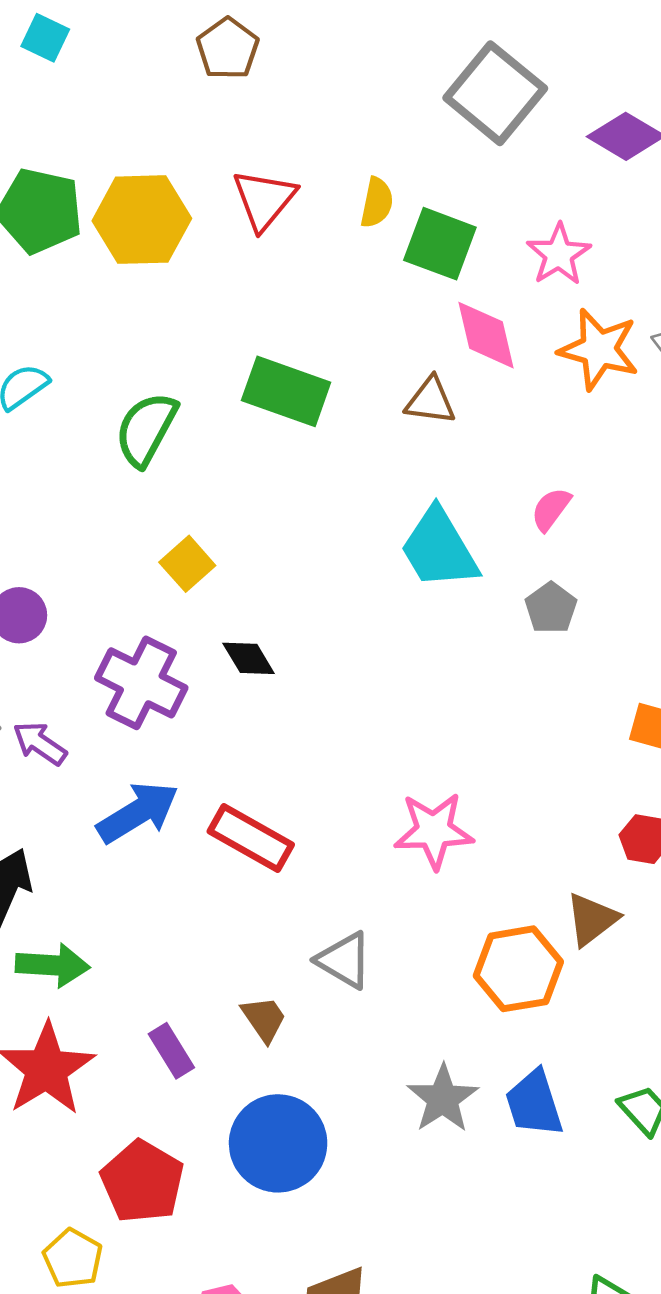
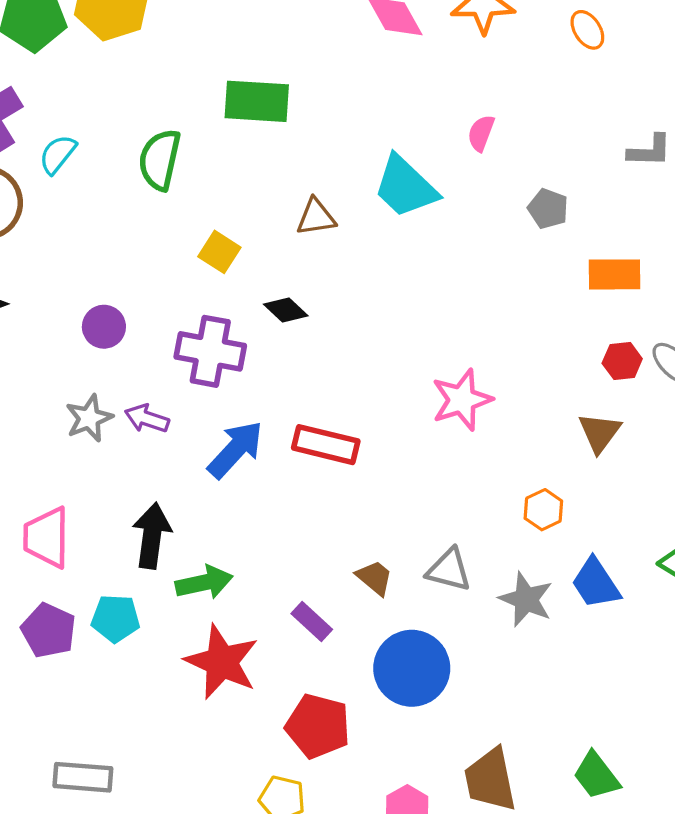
brown triangle: (430, 401) -> (316, 217), moved
gray pentagon: (551, 608) -> (548, 209), moved
gray triangle: (344, 960) -> (449, 570), moved
orange hexagon: (518, 969) -> (543, 510), moved, size x0.6

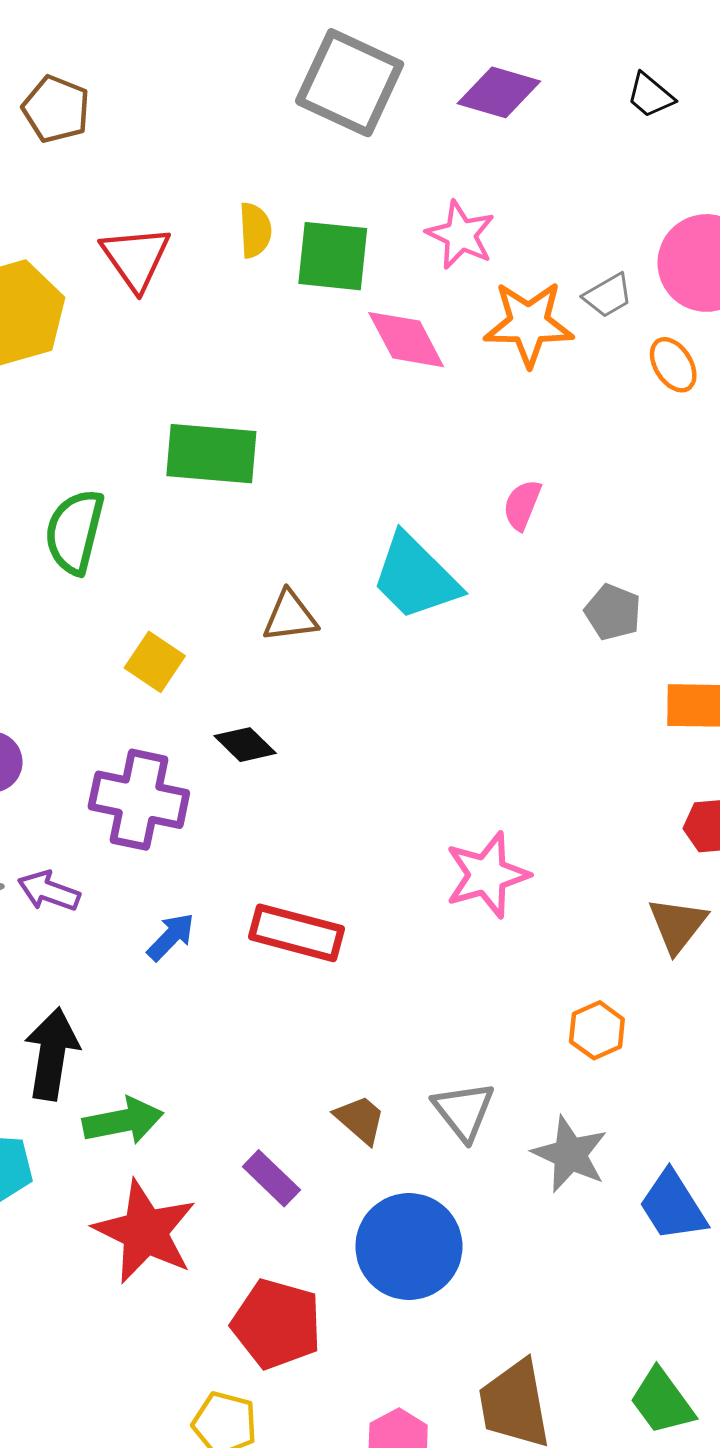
blue arrow: (235, 449) -> (171, 937), size x0.6
gray triangle: (449, 570) -> (464, 1111), turned 36
blue trapezoid: (596, 583) -> (673, 1206), moved

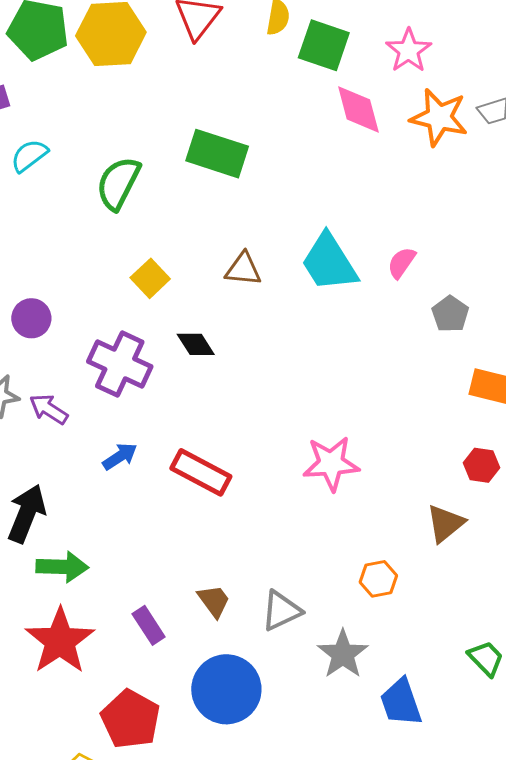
pink semicircle: (522, 505) -> (401, 263), moved
gray triangle: (464, 1111) -> (281, 611), turned 30

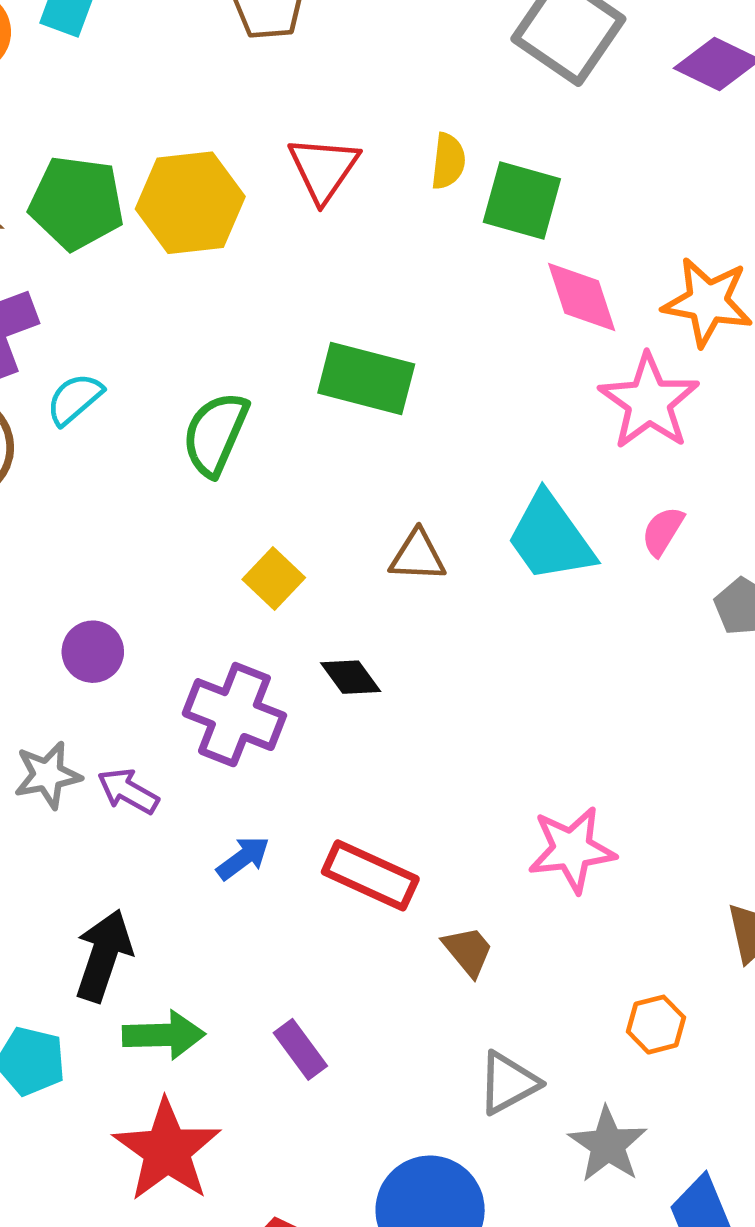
pink star: (409, 51) -> (649, 402), moved, size x1.4
brown trapezoid: (214, 601) -> (468, 951), moved
purple rectangle: (149, 625) -> (300, 1049), moved

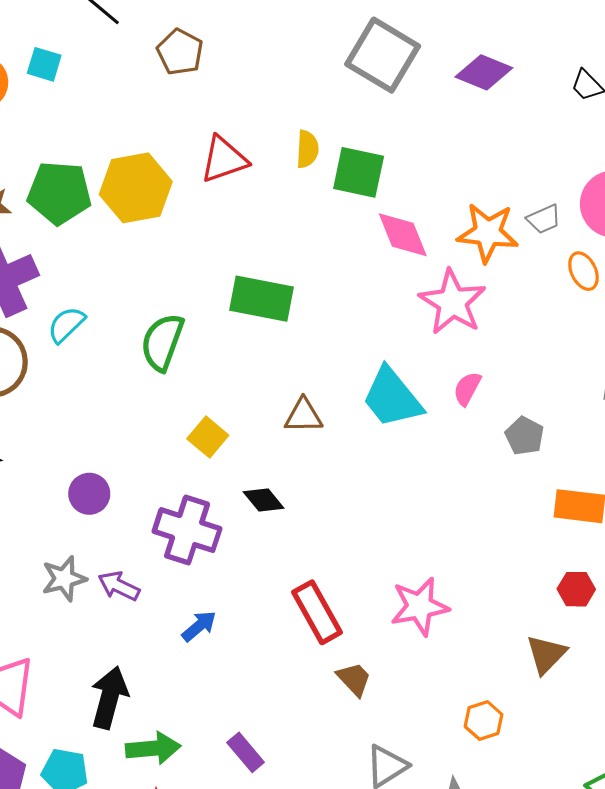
red triangle: (323, 169) -> (224, 159), turned 40
red rectangle: (370, 875) -> (317, 612), moved, turned 40

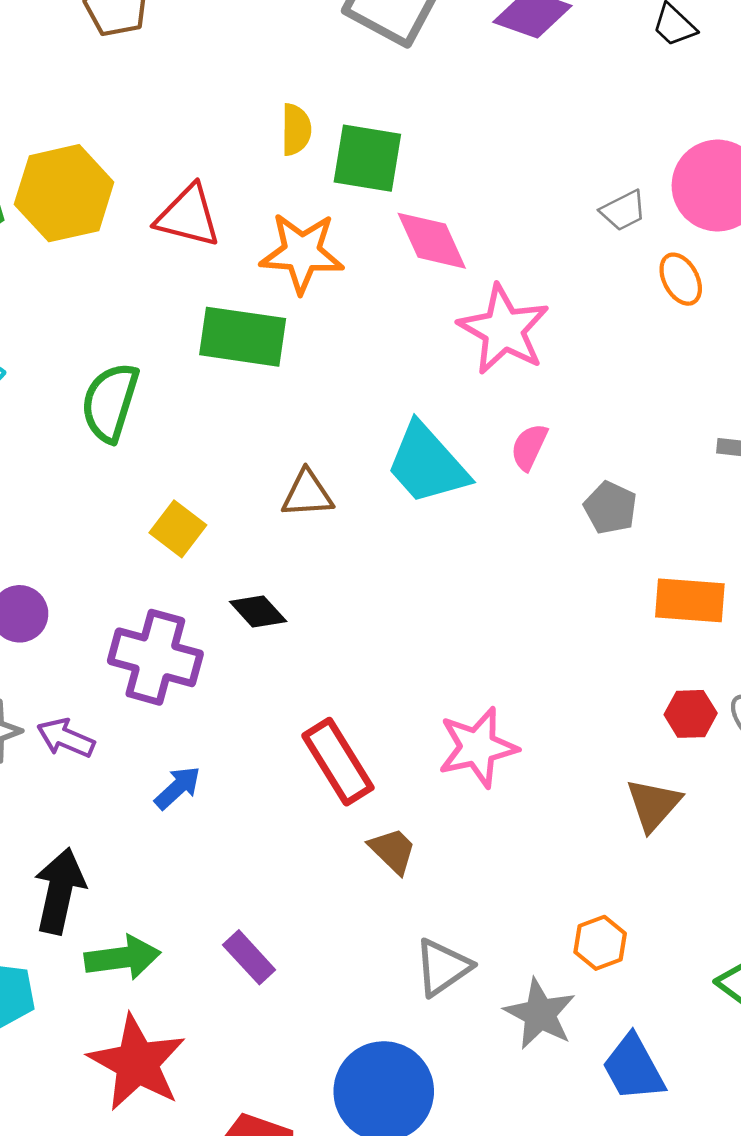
red triangle: (224, 159) -> (188, 216), moved, turned 36
orange star: (488, 233) -> (302, 253), moved
orange hexagon: (484, 721) -> (600, 943), moved

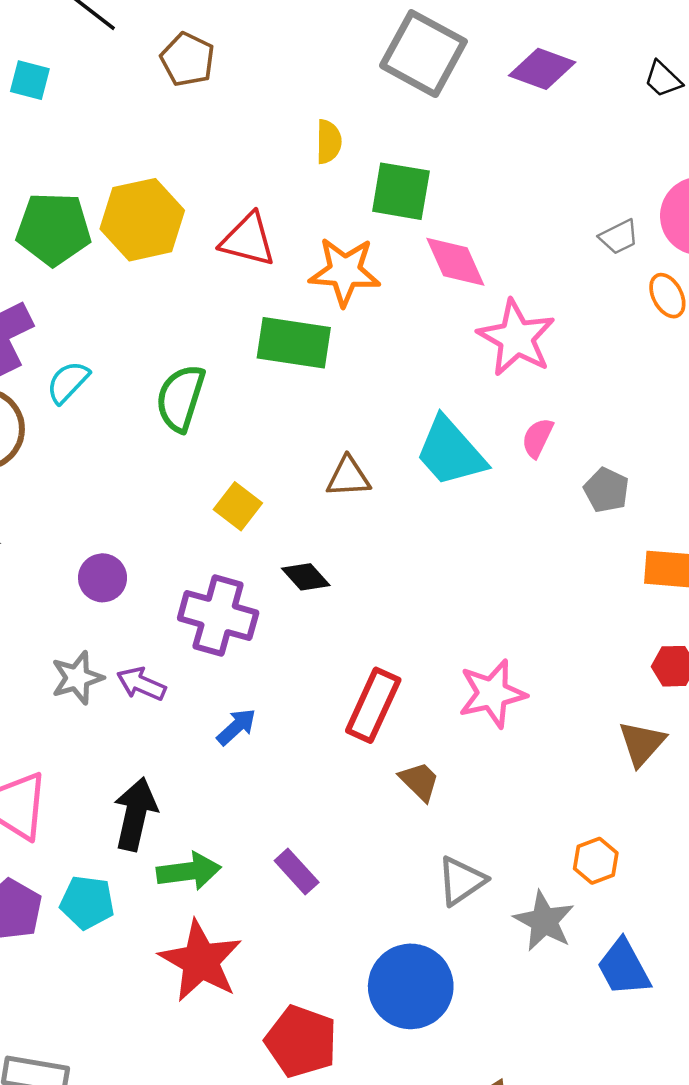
yellow semicircle: (296, 130) -> (329, 142), moved
red rectangle: (338, 762) -> (373, 705), turned 56

